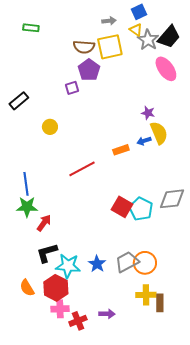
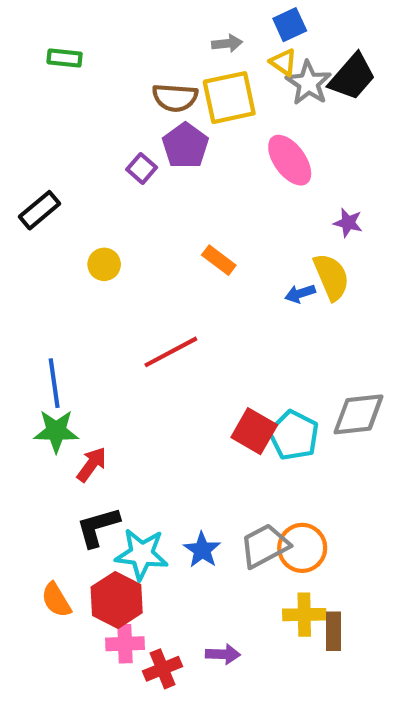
pink ellipse: (166, 69) -> (290, 160), moved
purple square: (72, 88) -> (142, 168), moved, turned -32
purple star: (148, 113) -> (348, 223), moved
orange rectangle: (121, 150) -> (219, 260), moved, turned 56

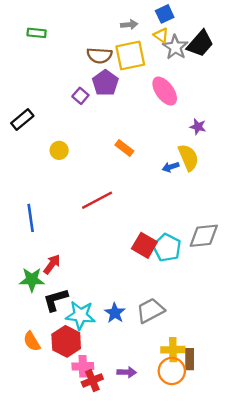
green star: (56, 431) -> (32, 280), moved
orange circle: (302, 548) -> (172, 371), moved
pink cross: (125, 644) -> (83, 366), moved

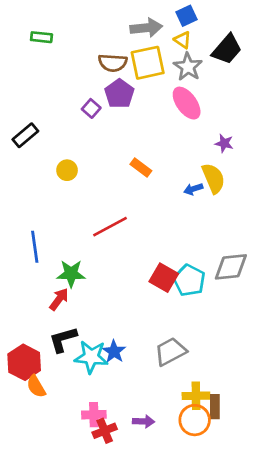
gray arrow: (129, 25) -> (146, 28), size x1.6
gray star: (175, 47) -> (188, 67), moved
green star: (32, 280) -> (71, 274), moved
blue star: (115, 313) -> (114, 352), moved
red hexagon: (66, 341) -> (24, 362), moved

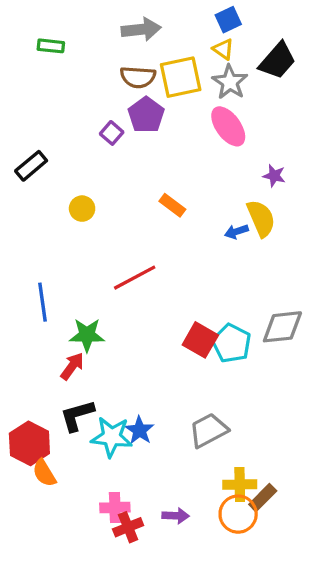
gray arrow: (146, 28) -> (141, 29), moved
brown rectangle: (215, 407) -> (263, 498), turned 45

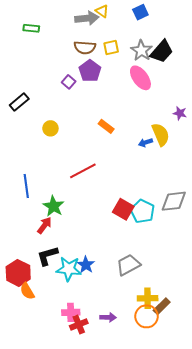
yellow triangle: (223, 49) -> (102, 11), moved
black trapezoid: (278, 61) -> (162, 52), moved
yellow square: (181, 77) -> (111, 48), size x0.6
purple star: (274, 176) -> (180, 113), moved
green star: (87, 335) -> (54, 206), turned 30

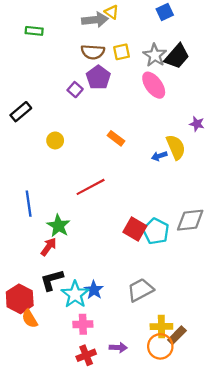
blue square: (140, 12) -> (165, 12), moved
cyan star: (69, 269) -> (75, 294), turned 30
pink cross: (71, 312) -> (83, 324), moved

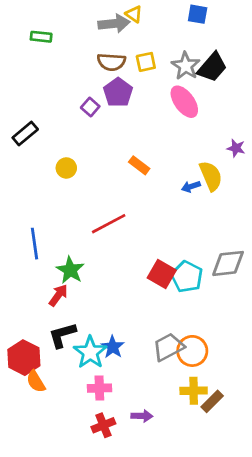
blue square: (165, 12) -> (198, 14), turned 35
orange circle: (160, 346) -> (192, 351), moved

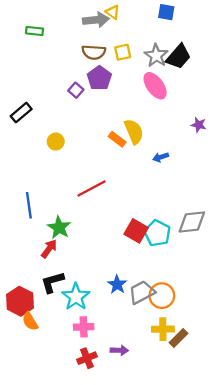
yellow semicircle: (211, 176) -> (134, 131), moved
blue star: (113, 347) -> (117, 284), moved

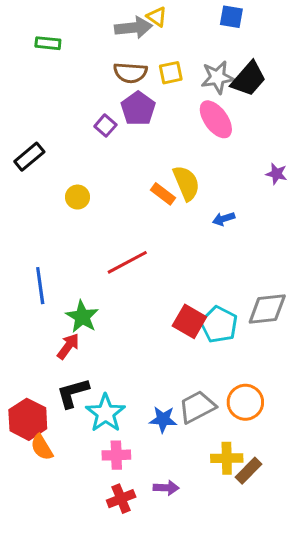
gray star: (156, 56) -> (217, 77), turned 30
blue star: (117, 284) -> (163, 419), moved, turned -30
orange circle: (162, 296) -> (245, 402), moved

